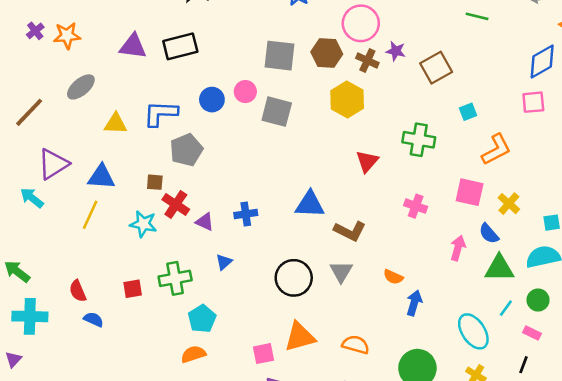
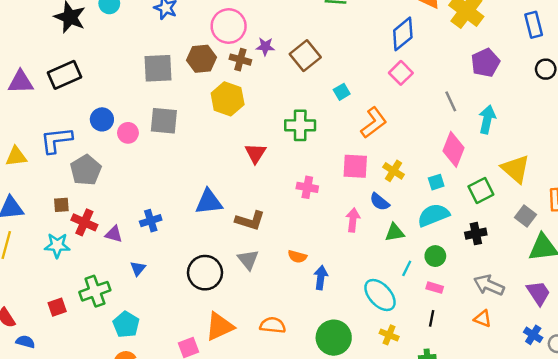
pink circle: (245, 92) -> (128, 133), moved
pink square: (533, 102) -> (401, 73), turned -30
green triangle: (499, 268) -> (395, 232), size x0.7

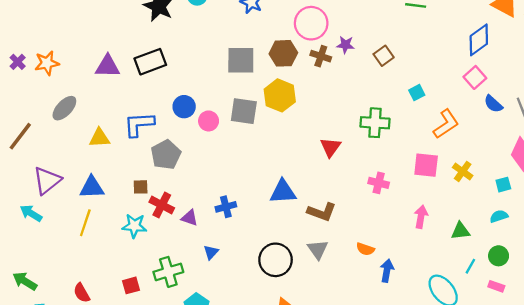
brown square: (305, 56) -> (384, 56), size x0.7
yellow hexagon: (228, 99) -> (280, 95), moved
blue semicircle: (380, 202) -> (493, 104), moved
cyan semicircle: (433, 215) -> (499, 216), size x0.6

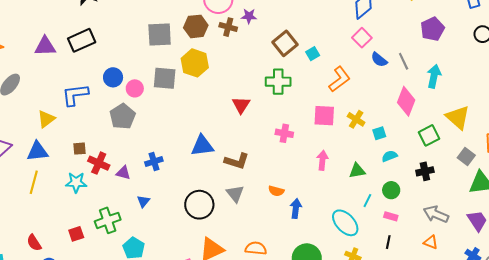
brown square: (384, 56) -> (285, 43), moved, size x1.4
yellow triangle: (99, 138) -> (46, 119), moved, turned -30
gray pentagon: (166, 155) -> (122, 116), moved
cyan square: (503, 185) -> (379, 133), moved

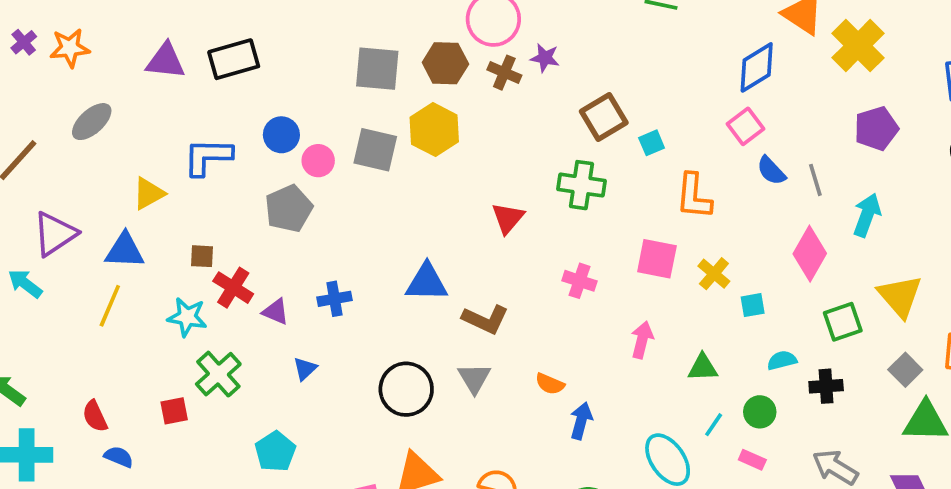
orange L-shape: (339, 79) -> (694, 196), turned 124
cyan semicircle: (389, 156) -> (782, 360), moved
green cross: (108, 220) -> (218, 374), moved, turned -30

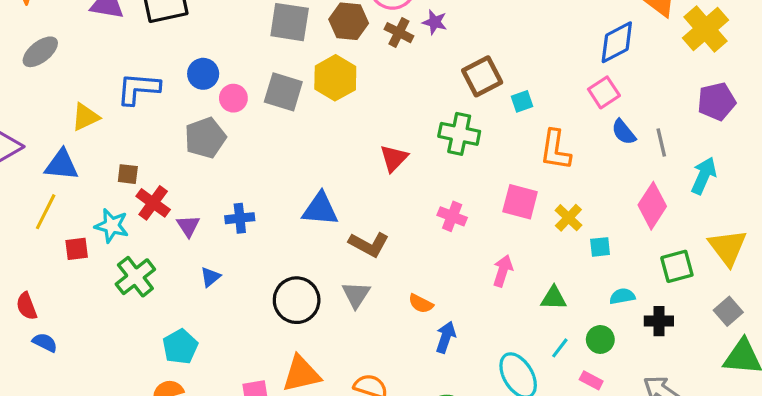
purple triangle: (276, 312) -> (188, 226), turned 30
red square: (174, 411) -> (77, 249), moved

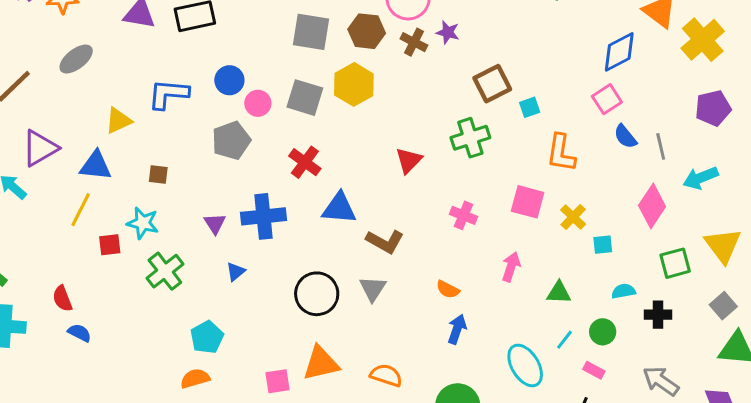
green cross: (459, 134) -> (470, 138), turned -30
cyan arrow: (704, 176) -> (701, 178), turned -136
red cross: (153, 203) -> (305, 162), moved
blue cross: (240, 218) -> (264, 216), size x1.6
orange semicircle: (421, 304) -> (448, 289), moved

